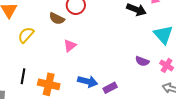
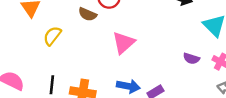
pink triangle: (70, 46) -> (124, 43), moved, size x1.5

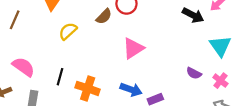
brown semicircle: (88, 14) -> (104, 16), turned -78

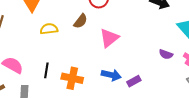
brown semicircle: (104, 16) -> (81, 21), moved
yellow semicircle: (68, 31) -> (49, 29), turned 42

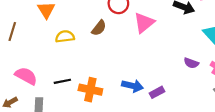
pink triangle: (109, 38) -> (144, 23), moved
black line: (46, 70) -> (62, 81), turned 70

